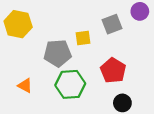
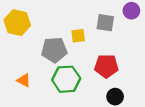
gray square: (112, 24) -> (105, 23), turned 30
red pentagon: (113, 70) -> (106, 66), turned -30

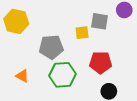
yellow square: (78, 36) -> (82, 33), moved

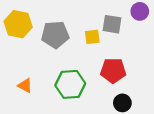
gray pentagon: (51, 47) -> (55, 35), moved

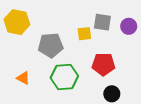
purple circle: (140, 11) -> (129, 26), moved
gray pentagon: (55, 35) -> (51, 45), moved

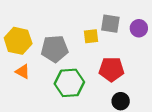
yellow hexagon: (17, 22) -> (18, 41), moved
orange triangle: (23, 78) -> (23, 72), moved

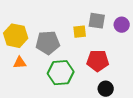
orange triangle: (23, 72) -> (20, 63), turned -32

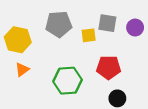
gray pentagon: (48, 43) -> (59, 24), moved
orange triangle: (20, 63) -> (22, 70), turned -32

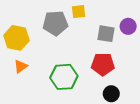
gray square: (107, 23) -> (106, 34), moved
yellow square: (89, 35) -> (79, 12), moved

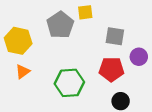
gray pentagon: (55, 23) -> (60, 25), turned -30
purple circle: (128, 26) -> (139, 57), moved

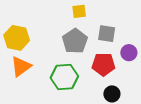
gray pentagon: (60, 25) -> (75, 41), moved
orange triangle: (23, 72) -> (21, 66), size x1.5

